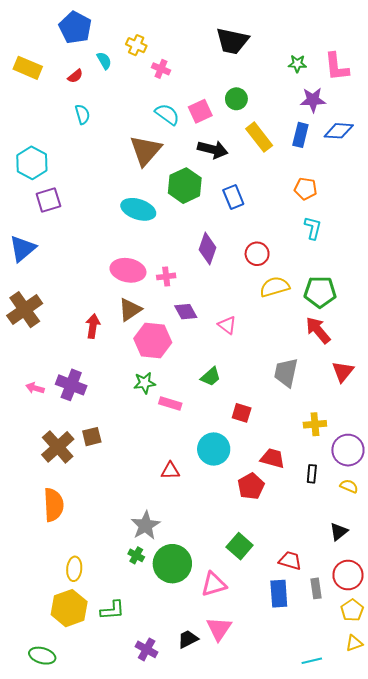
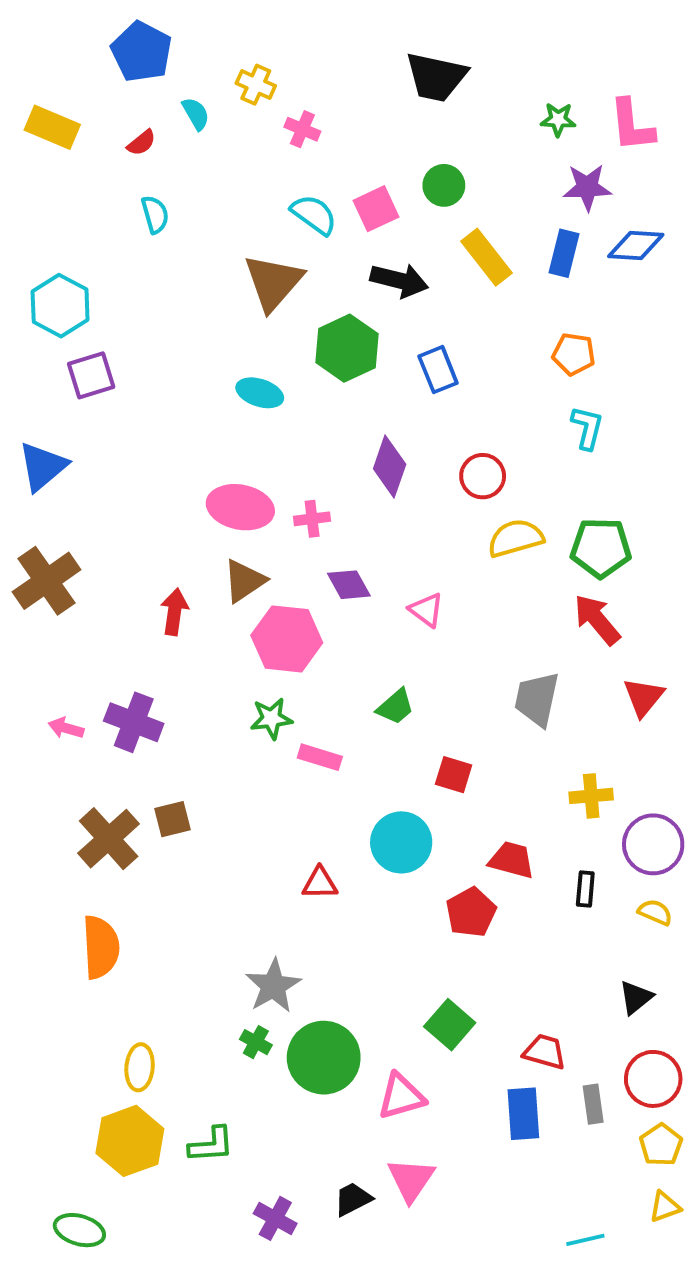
cyan ellipse: (138, 209) -> (260, 393), size x0.7

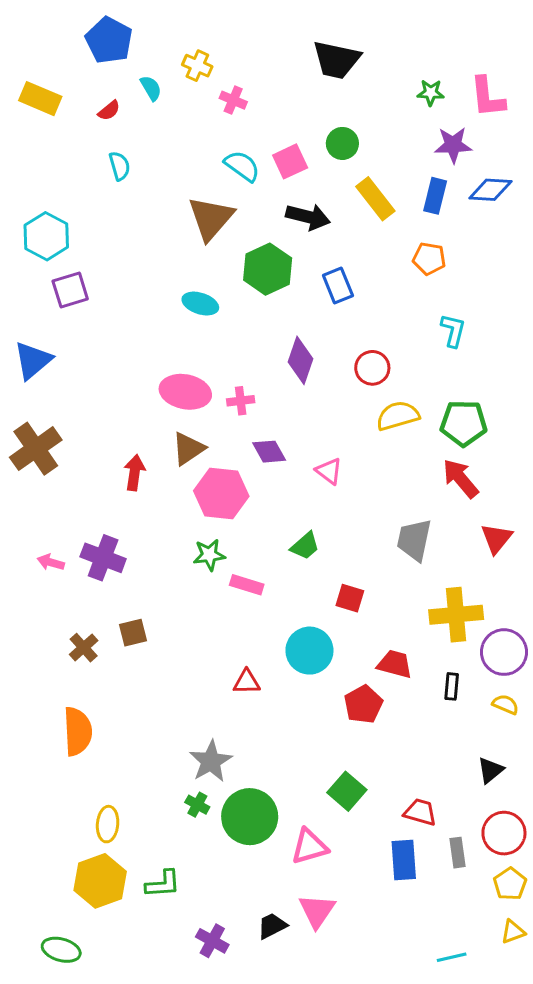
orange pentagon: (574, 354) -> (429, 259), moved
yellow cross: (591, 796) -> (456, 615), size x1.6
brown cross: (109, 839) -> (84, 648), size x0.6

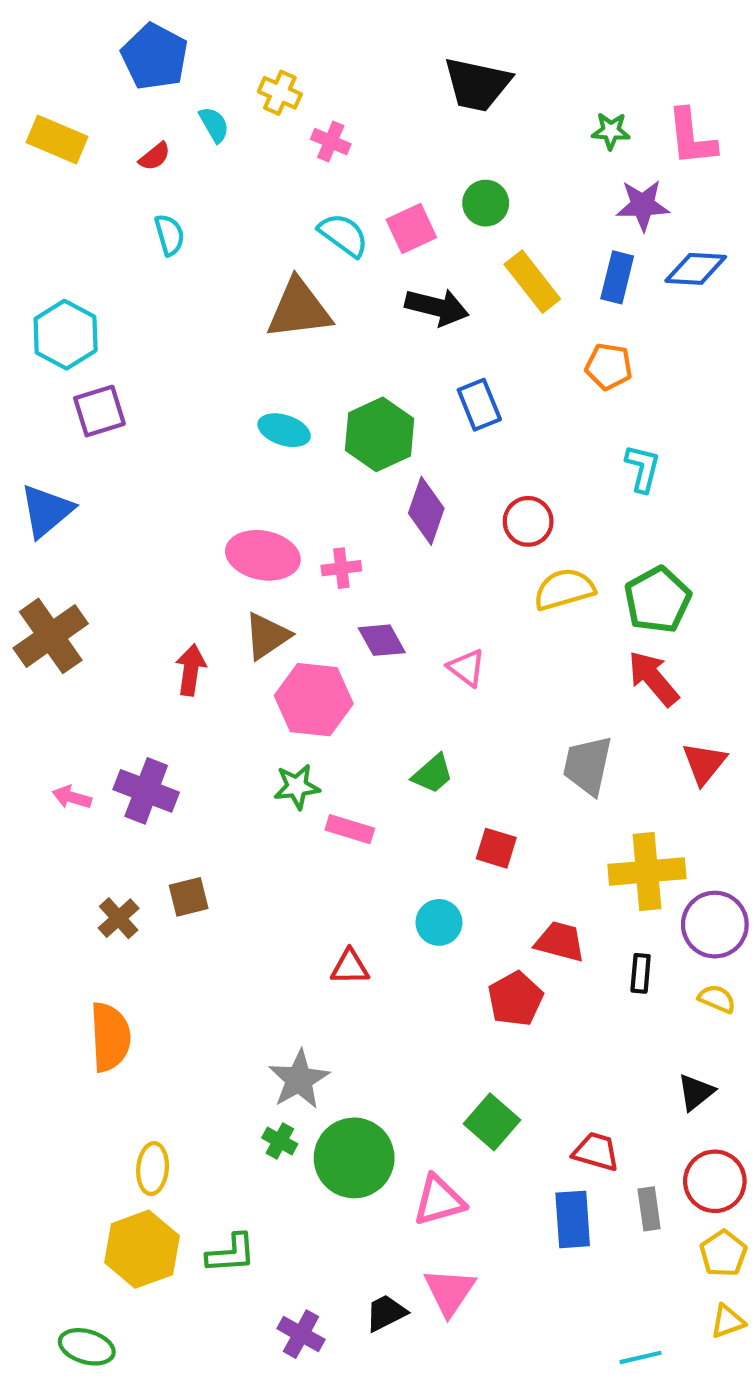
brown triangle: (211, 218) -> (299, 309), turned 42
green hexagon: (268, 269) -> (380, 434), moved
green pentagon: (464, 423) -> (658, 600), turned -30
cyan circle: (309, 651) -> (439, 922), size x0.7

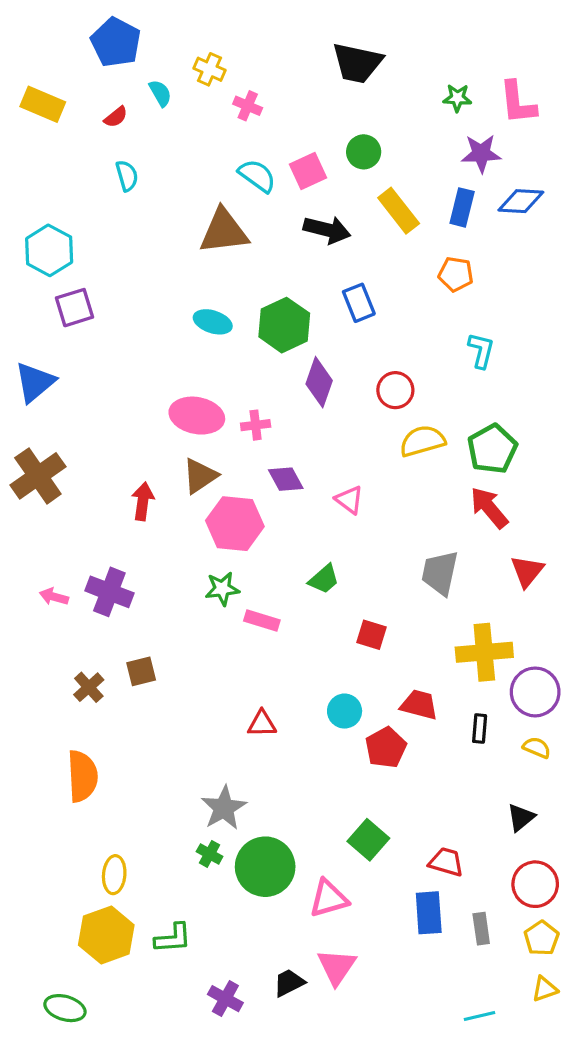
cyan circle: (439, 922) -> (345, 711), moved
gray rectangle: (649, 1209) -> (481, 929), moved

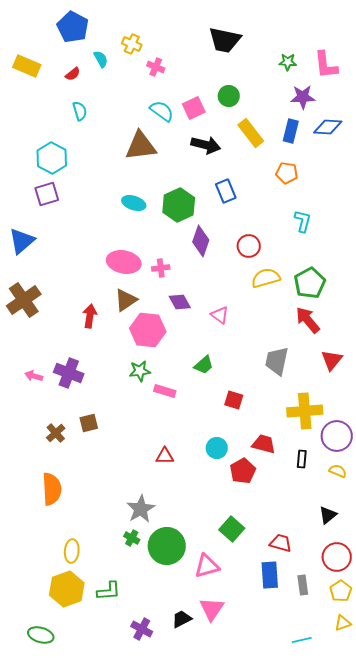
cyan hexagon: (49, 250) -> (52, 158), moved

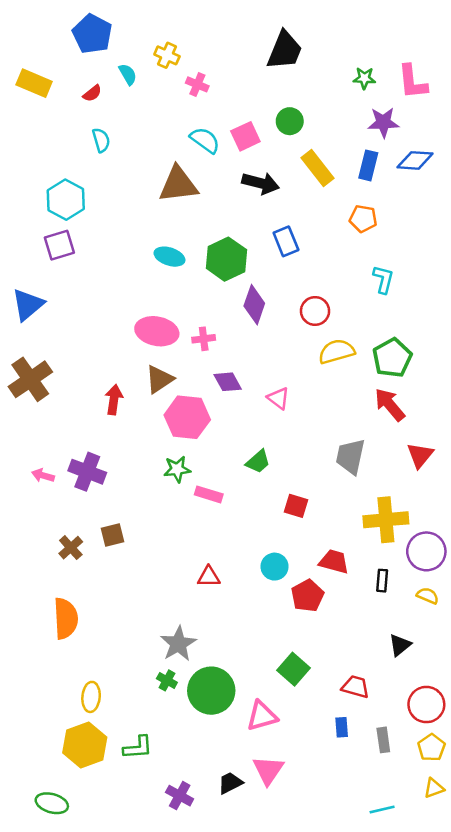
black trapezoid: (225, 40) -> (285, 50), turned -80
black triangle: (328, 515) -> (400, 645), moved
blue rectangle: (270, 575) -> (342, 727), size x0.6

